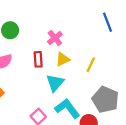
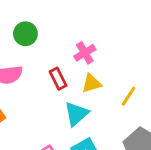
red rectangle: (38, 59) -> (58, 79), turned -32

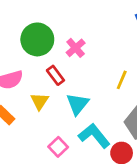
green circle: (25, 34) -> (37, 39), moved, size x1.5
yellow triangle: (91, 83) -> (40, 101), moved, turned -30

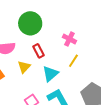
pink cross: (76, 48) -> (69, 39), moved, turned -32
yellow line: (122, 80) -> (73, 61), moved

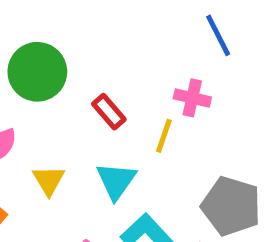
pink cross: (69, 39) -> (192, 98), moved
red rectangle: (38, 51) -> (109, 112), moved

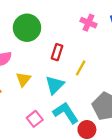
pink cross: (192, 98) -> (89, 23), moved
red rectangle: (109, 112) -> (57, 52), turned 49

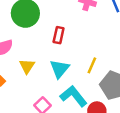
yellow line: (81, 68) -> (92, 65), moved

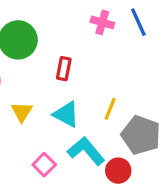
cyan triangle: (60, 69) -> (66, 114), turned -40

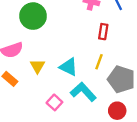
red rectangle: (64, 69) -> (103, 32), moved
red circle: (118, 171) -> (117, 111), moved

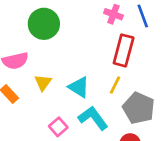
red rectangle: (103, 32) -> (124, 50), size x1.6

